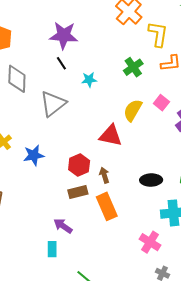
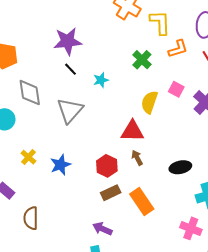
brown arrow: (104, 175) -> (137, 158), moved

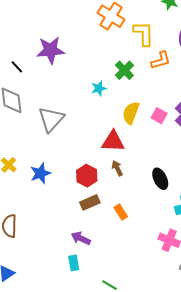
black line: (71, 69) -> (17, 67), moved
cyan star: (101, 80) -> (99, 88), moved
pink square: (176, 89) -> (159, 116), moved
black ellipse: (180, 167) -> (160, 179), turned 75
orange rectangle: (142, 201) -> (121, 212), size x0.6

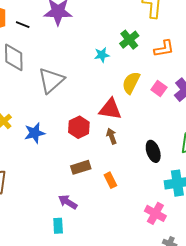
orange L-shape: (161, 60) -> (164, 49), moved
black line: (17, 67) -> (23, 25), turned -32
red hexagon: (87, 176) -> (79, 127), moved

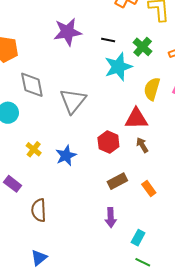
black line: (23, 25) -> (108, 40), moved
cyan star: (102, 55) -> (118, 67), size x1.8
purple arrow: (68, 202) -> (111, 218), turned -114
cyan rectangle: (58, 226) -> (138, 238), moved, turned 42

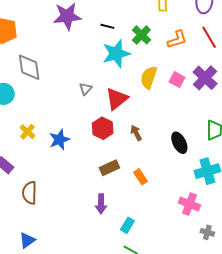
gray triangle: (73, 101) -> (86, 89), moved, size x0.5
red triangle: (136, 119) -> (117, 99), moved, turned -40

